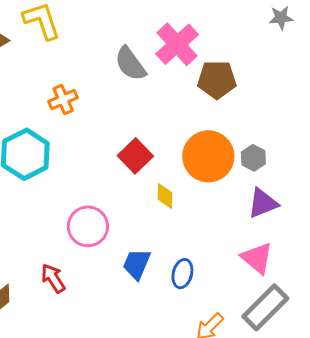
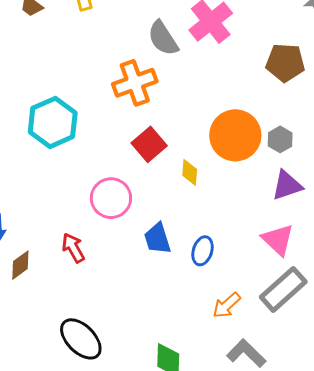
brown pentagon: (217, 80) -> (285, 63), moved
orange cross: (63, 100) -> (135, 83), moved, size x1.5
red square: (135, 156) -> (149, 144), moved
blue trapezoid: (137, 264) -> (157, 239), turned -44

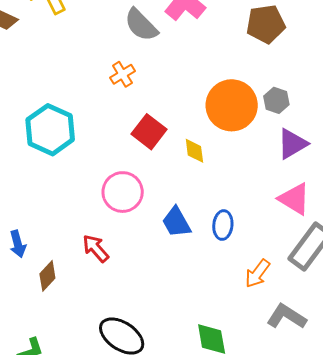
orange cross: (135, 83) -> (122, 74), size x0.6

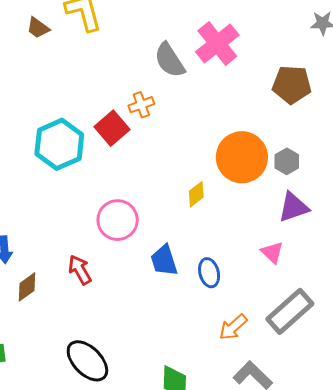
red square: (149, 132) -> (112, 128), moved
yellow diamond: (194, 151) -> (196, 194), turned 48
pink triangle: (294, 199) -> (272, 252), moved, size x0.7
blue ellipse: (223, 225) -> (209, 273), turned -32

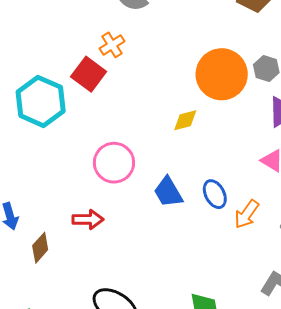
yellow diamond: (196, 194) -> (185, 120), turned 36
red arrow: (80, 270) -> (88, 219), turned 132
orange arrow: (233, 327) -> (247, 214), moved

